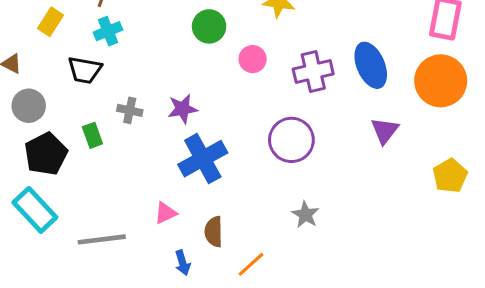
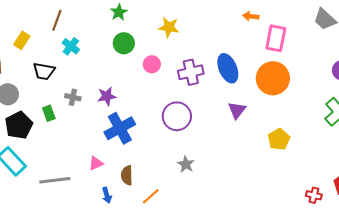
cyan cross: (108, 31) -> (71, 46), moved, turned -30

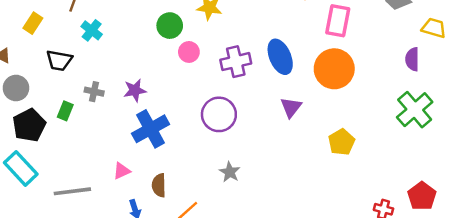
green circle: (124, 43) -> (170, 26), moved
green rectangle: (49, 113) -> (65, 111), turned 42

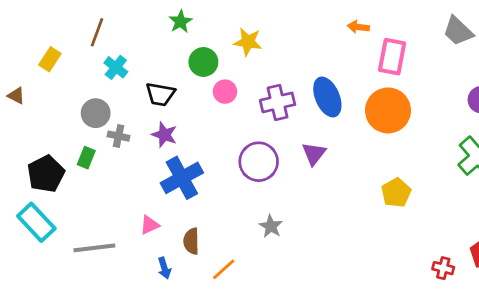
black trapezoid: (59, 60) -> (160, 94), moved
gray circle: (16, 88) -> (96, 113), moved
purple star: (135, 90) -> (164, 135), turned 30
purple triangle: (291, 107) -> (314, 154), moved

